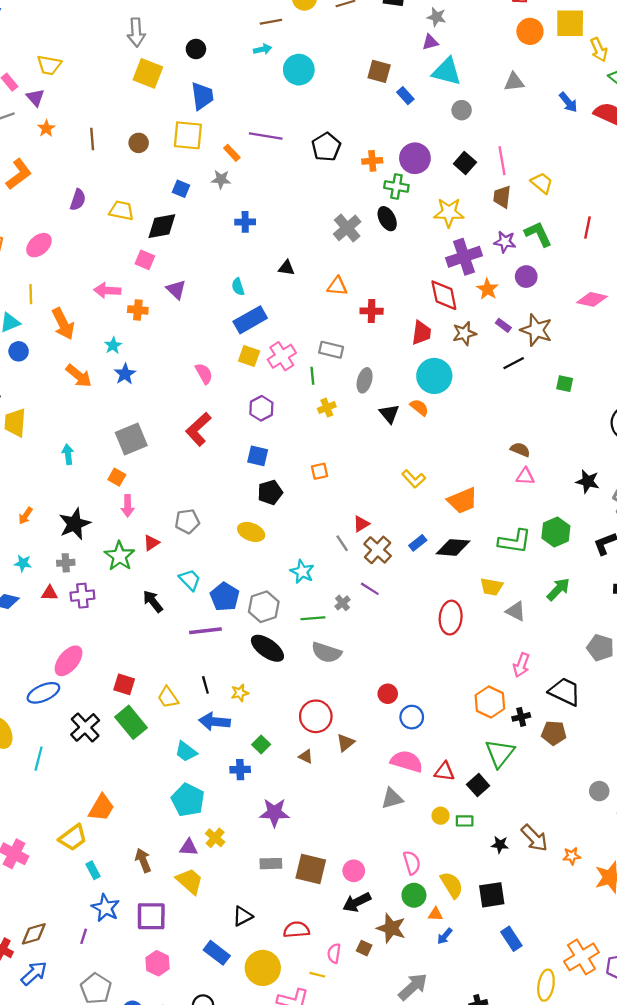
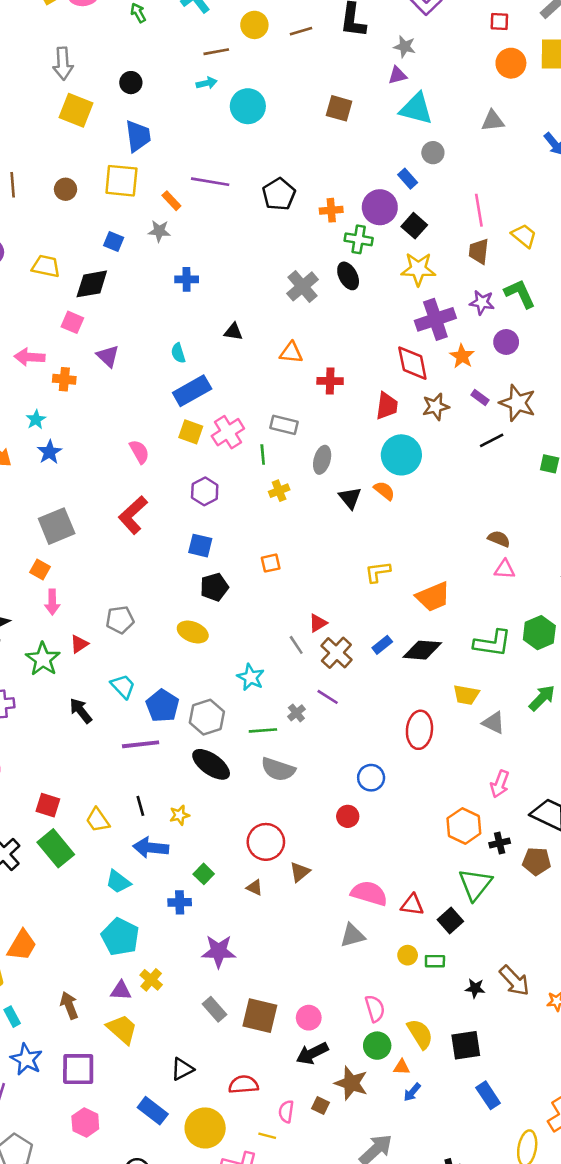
blue rectangle: (405, 96) -> (408, 179), moved
black square: (465, 163) -> (414, 226), moved
yellow L-shape: (414, 479) -> (378, 572), turned 125
blue circle: (412, 717) -> (371, 778), moved
gray rectangle: (271, 864) -> (215, 1009), turned 50

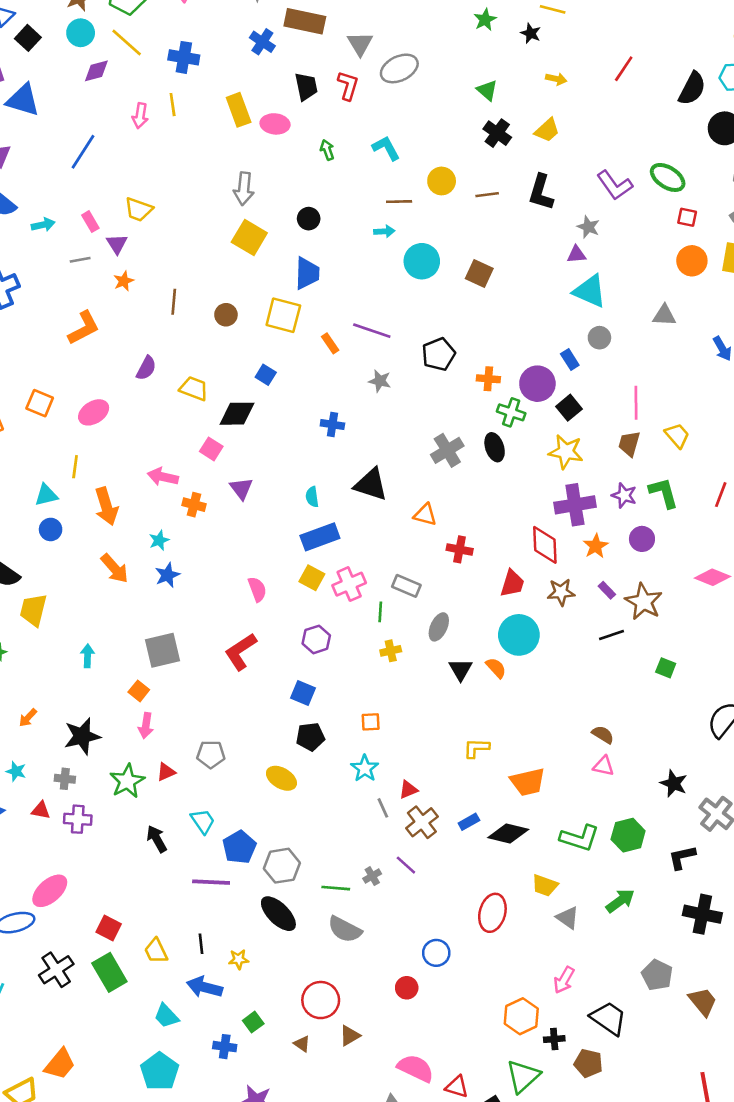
brown square: (339, 108) -> (479, 273), moved
gray star: (159, 231) -> (380, 381), moved
black triangle: (233, 332) -> (371, 484), size x1.8
cyan star: (251, 677) -> (365, 768), moved

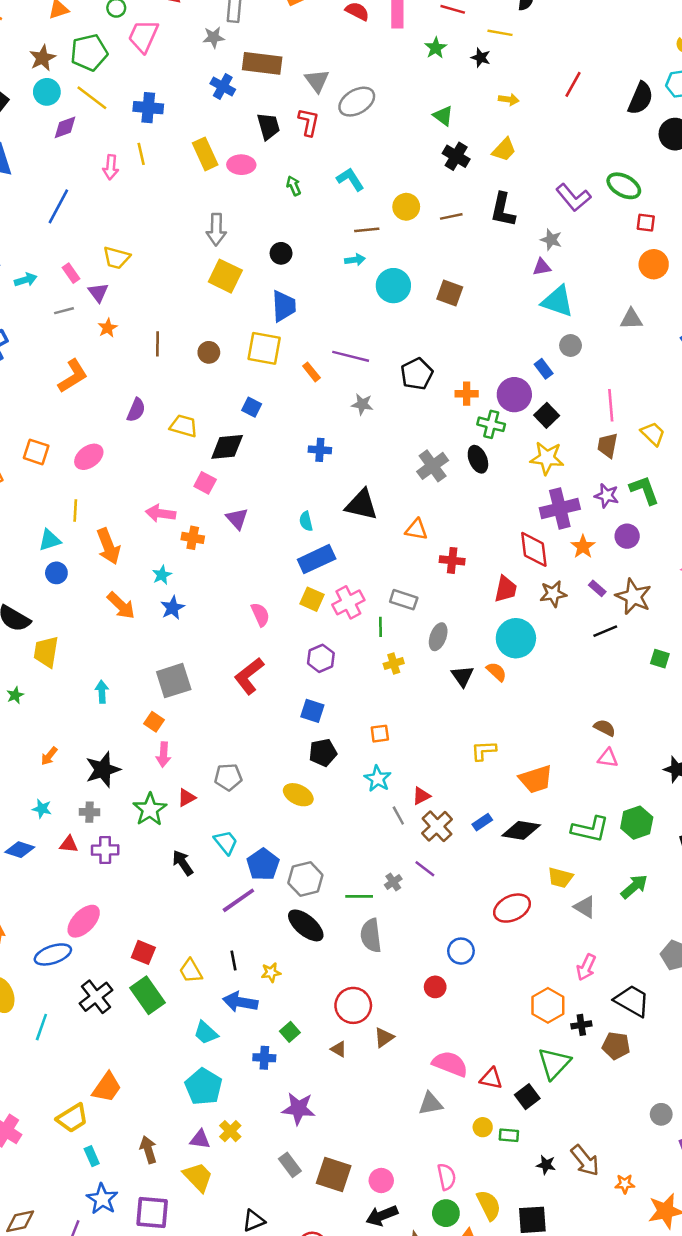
purple line: (211, 882) -> (238, 900), turned -33
red ellipse: (492, 913) -> (512, 908), turned 54
gray semicircle: (345, 929) -> (371, 935), turned 60

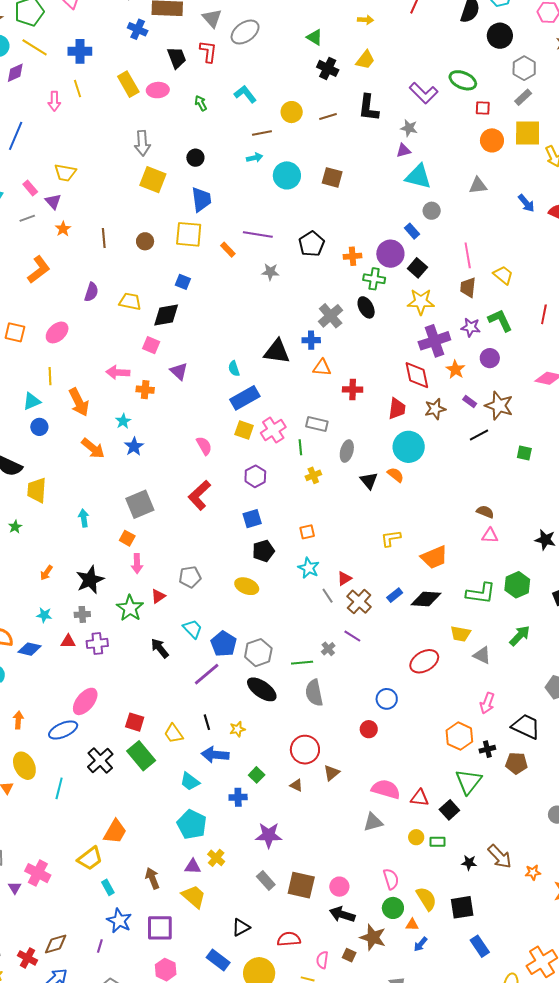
blue cross: (320, 450) -> (311, 340), moved
blue square: (312, 711) -> (252, 519), turned -30
black arrow: (382, 1216) -> (342, 914), turned 45

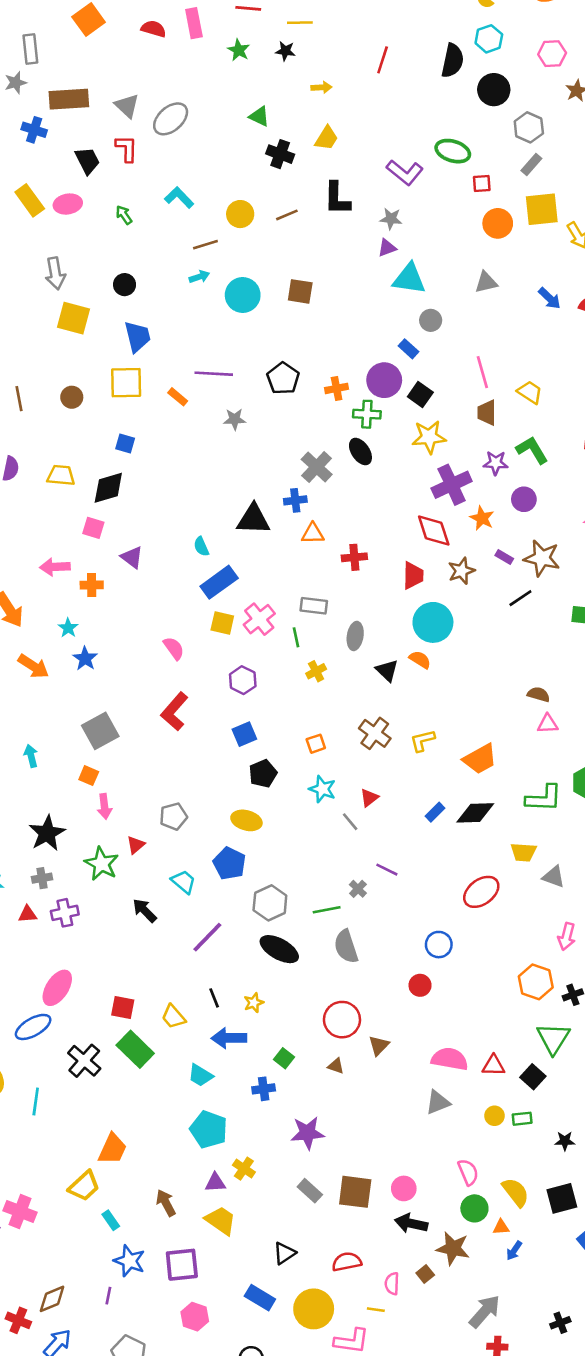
brown cross: (359, 602) -> (375, 733), moved
blue pentagon: (224, 644) -> (229, 863), moved
brown square: (349, 955) -> (425, 1274), turned 32

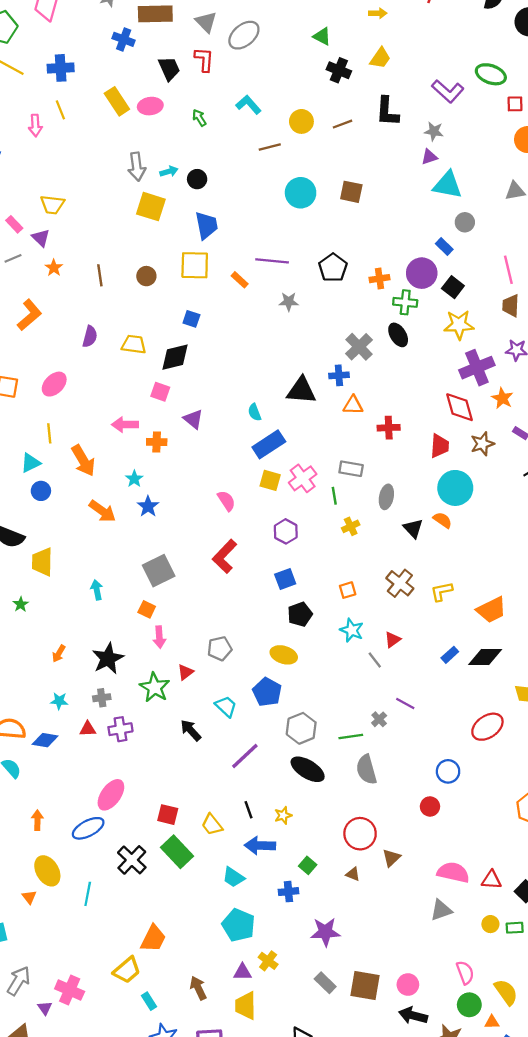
cyan arrow: (199, 277) -> (169, 171), moved
yellow trapezoid: (221, 1220) -> (246, 1006), turned -128

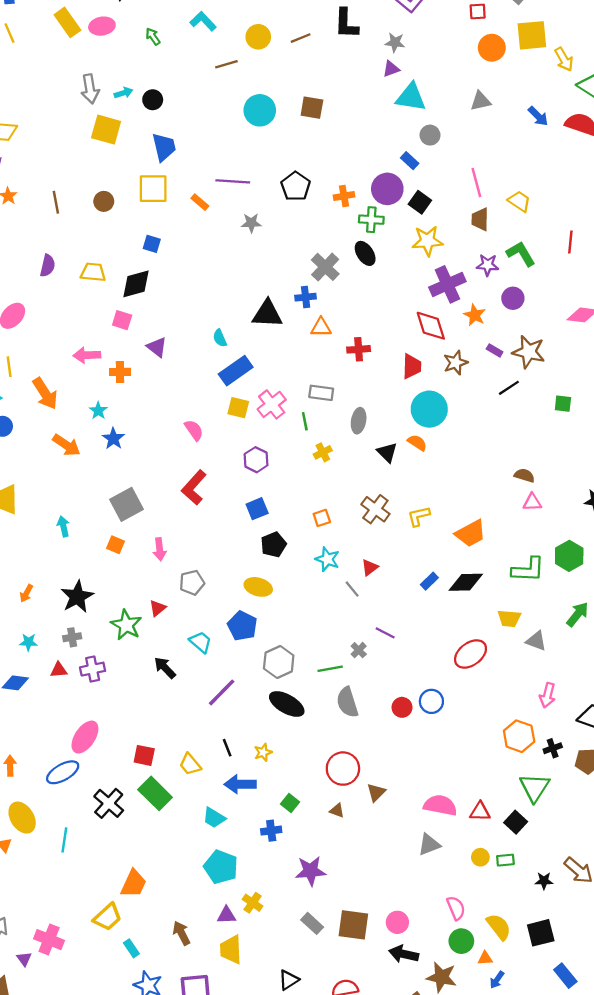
pink arrow: (159, 637) -> (160, 549), moved
red circle: (430, 806) -> (402, 707), moved

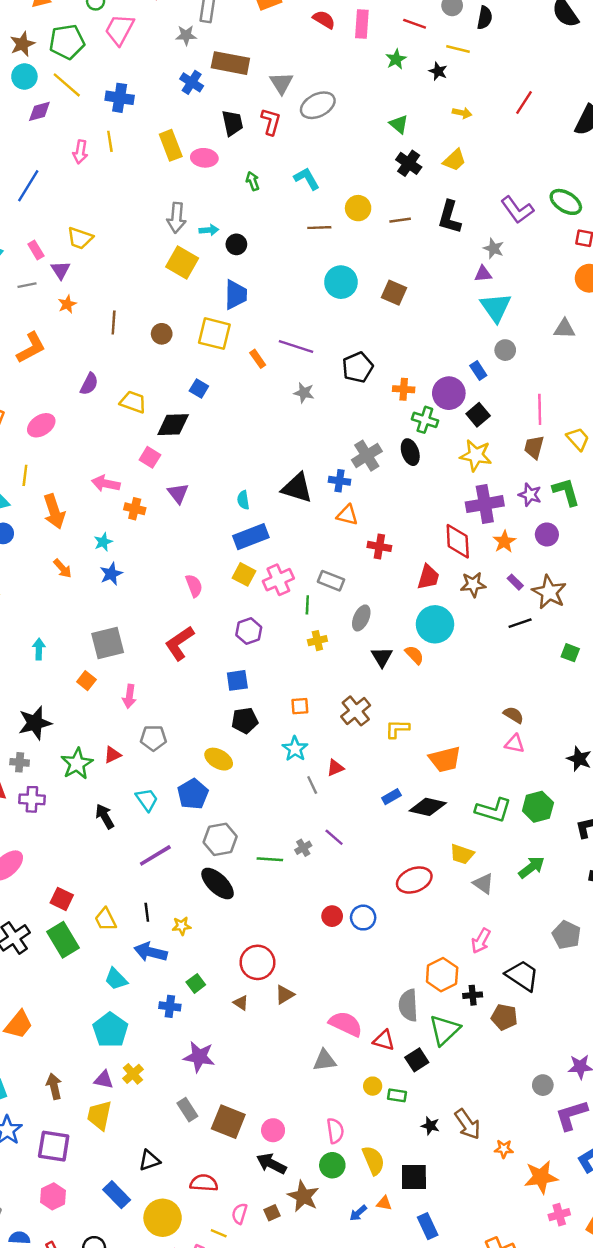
cyan triangle: (411, 97) -> (496, 307), turned 32
orange arrow: (66, 445) -> (63, 568), size x0.7
gray semicircle: (347, 702) -> (408, 1005), moved
orange triangle: (485, 958) -> (384, 1203), moved

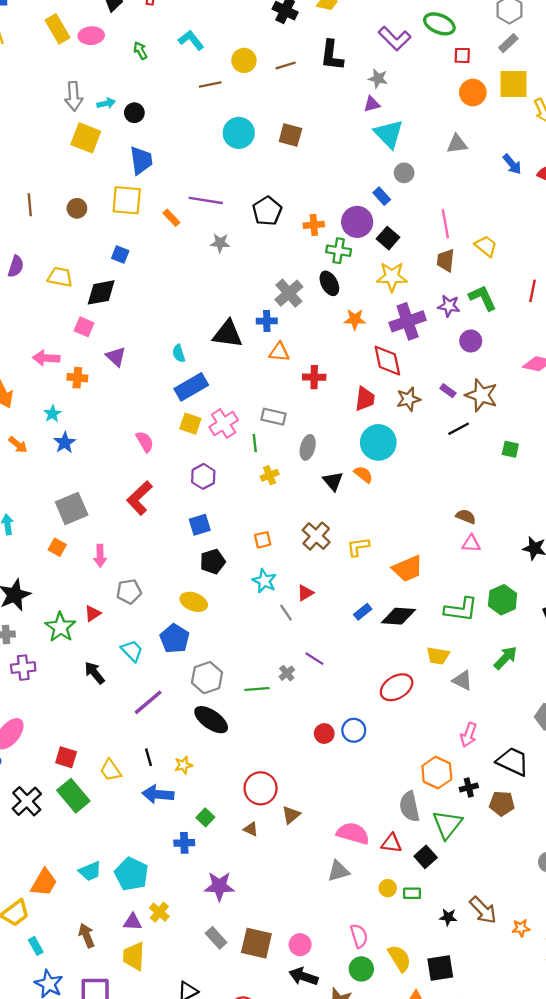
orange star: (504, 542) -> (355, 319), moved, turned -30
cyan trapezoid: (116, 979) -> (90, 871), moved, turned -60

